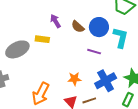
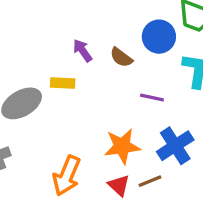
blue circle: (99, 27) -> (159, 37), moved
orange star: (74, 79) -> (122, 146), size x1.5

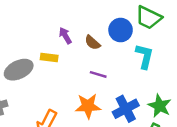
purple line: (152, 98) -> (98, 74), moved

